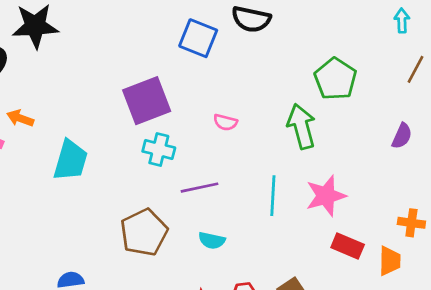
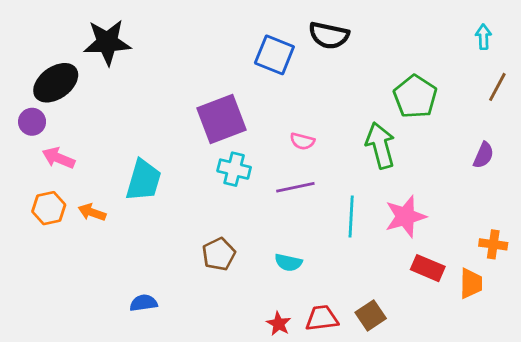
orange arrow: (20, 118) -> (92, 212), moved
purple line: (200, 188) -> (295, 187), moved
brown pentagon: (144, 232) -> (219, 254), size x0.7

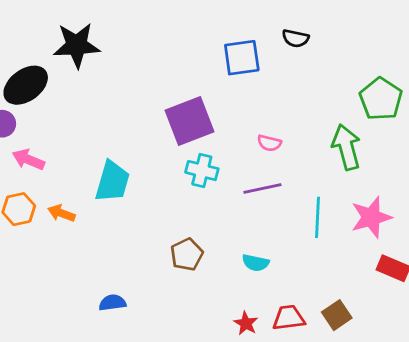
black semicircle: (329, 35) -> (295, 38), size x0.7
blue square: (274, 55) -> (242, 58), turned -30

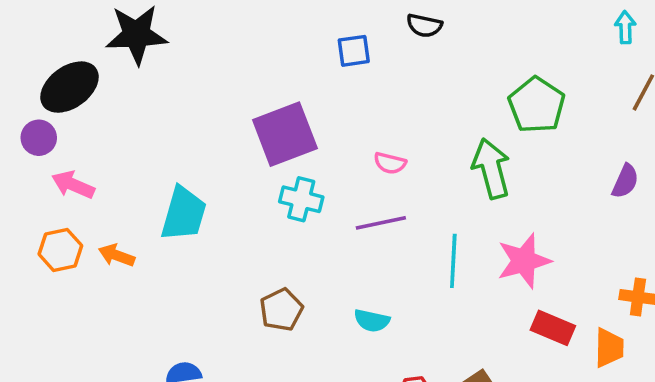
blue square: (242, 58) -> (354, 51), size x0.7

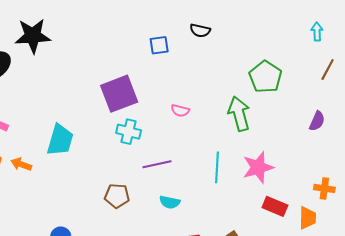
purple line: (381, 223) -> (157, 164), moved
brown pentagon: (281, 310) -> (117, 196), turned 30

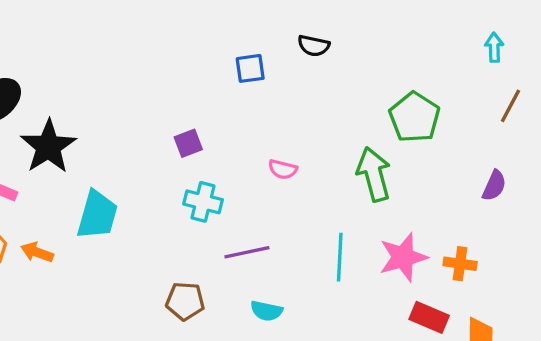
black star: (33, 36) -> (48, 147), moved, turned -30
purple square: (119, 94) -> (188, 143), size x0.5
orange cross: (324, 188) -> (460, 264), moved

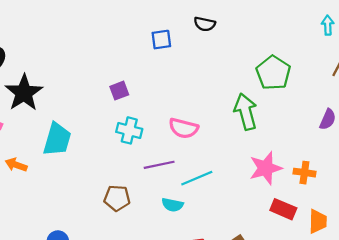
pink semicircle: (283, 169) -> (184, 128), moved, size x1.5
cyan line: (340, 257) -> (197, 178), moved, turned 64

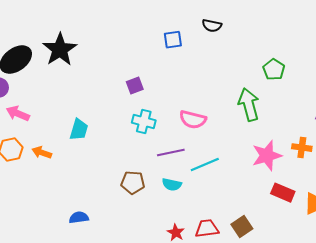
green pentagon: (273, 73) -> (274, 70), size x0.7
black star: (24, 93) -> (60, 50), moved
cyan trapezoid: (57, 139) -> (79, 130), size x0.7
orange cross: (304, 173) -> (302, 148), moved
cyan semicircle: (172, 205) -> (172, 185), moved

